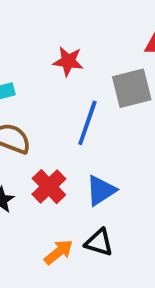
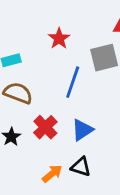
red star: (68, 61) -> (59, 38), turned 30

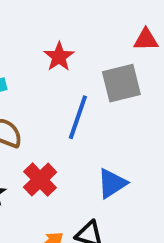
blue triangle: (82, 130) -> (112, 183), moved

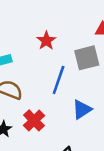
blue triangle: (112, 183) -> (82, 109), moved

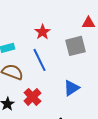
blue line: (59, 80) -> (39, 60), moved, turned -45

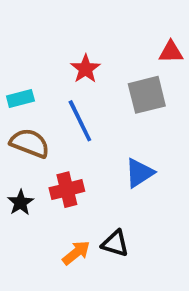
red cross: (32, 97) -> (67, 190), turned 30

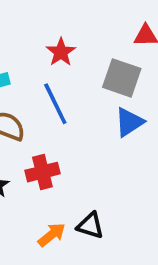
gray square: (147, 95) -> (122, 78), turned 33
blue triangle: (139, 173) -> (129, 122), moved

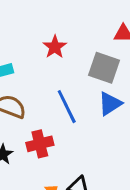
blue line: (55, 104) -> (67, 107), moved

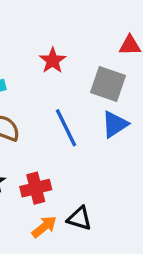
red cross: (40, 144) -> (36, 188), moved

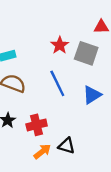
red star: (53, 60) -> (60, 45), moved
blue triangle: (115, 124) -> (92, 95), moved

